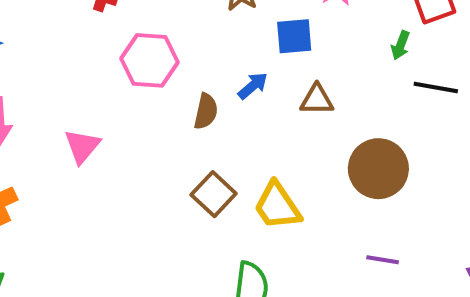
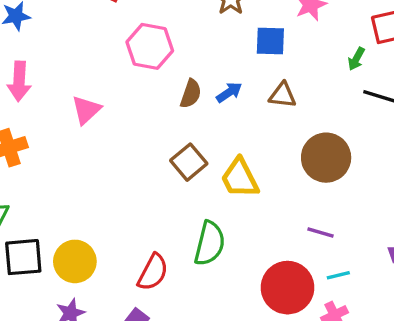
blue arrow: (253, 86) -> (229, 92), moved

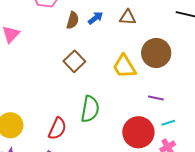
yellow trapezoid: (240, 178) -> (124, 66), moved

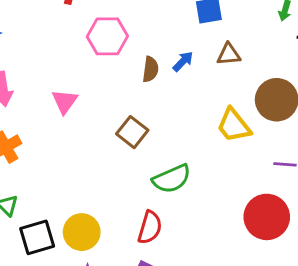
brown square: (74, 61) -> (132, 132), moved
green semicircle: (90, 109) -> (172, 179), moved, turned 64

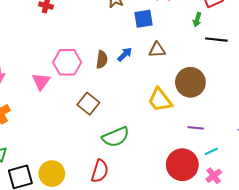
pink hexagon: (107, 36) -> (67, 62), moved

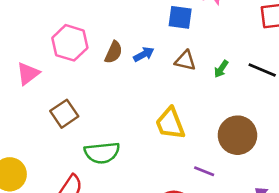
green arrow: (197, 20) -> (221, 69), moved
pink triangle: (41, 81) -> (28, 74), moved
brown circle: (190, 82) -> (237, 135), moved
brown square: (88, 104) -> (64, 114), moved

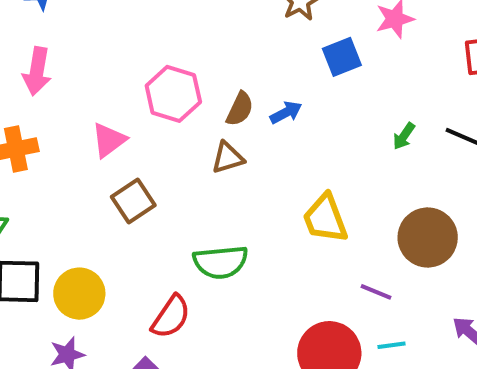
blue square: (180, 17) -> (342, 57), turned -30
brown triangle: (185, 61) -> (228, 158), moved, turned -30
brown square: (64, 114) -> (133, 201), moved

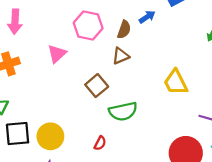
blue arrow: (286, 113) -> (147, 17), moved
brown square: (133, 201) -> (97, 86), moved
red semicircle: (171, 317) -> (100, 143), size x0.6

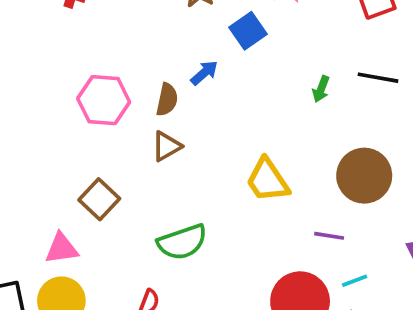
pink triangle: (57, 54) -> (62, 248), moved, turned 42
brown square: (97, 86) -> (99, 199), moved

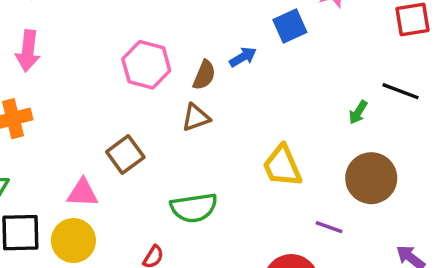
green arrow: (321, 89) -> (358, 112), moved

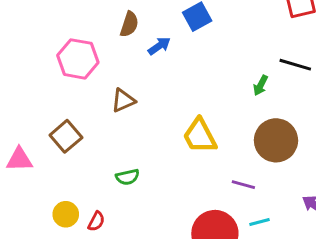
brown semicircle: (204, 75) -> (129, 24), moved
pink triangle: (83, 193) -> (19, 159), moved
green semicircle: (194, 208) -> (128, 177), size x0.6
yellow circle: (73, 241) -> (66, 214), moved, size x0.7

